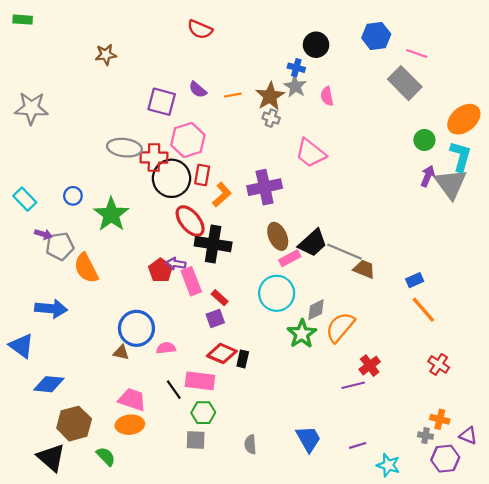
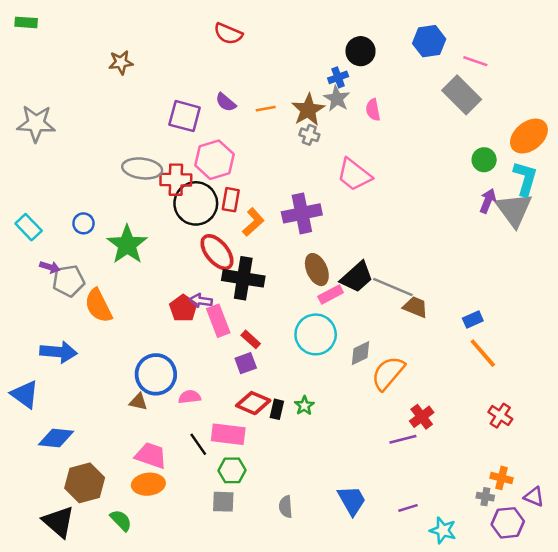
blue cross: (296, 68) -> (338, 77), turned -35
green star: (302, 334) -> (304, 406), moved, size x0.6

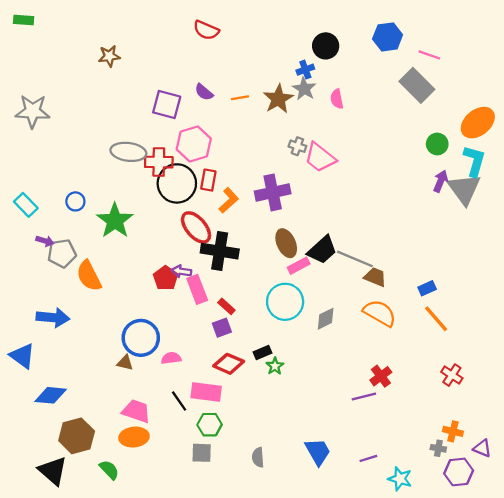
gray cross: (309, 135) -> (297, 146), moved
orange semicircle: (388, 373) -> (380, 313), moved, turned 80
black rectangle: (277, 409) -> (263, 353), moved, turned 54

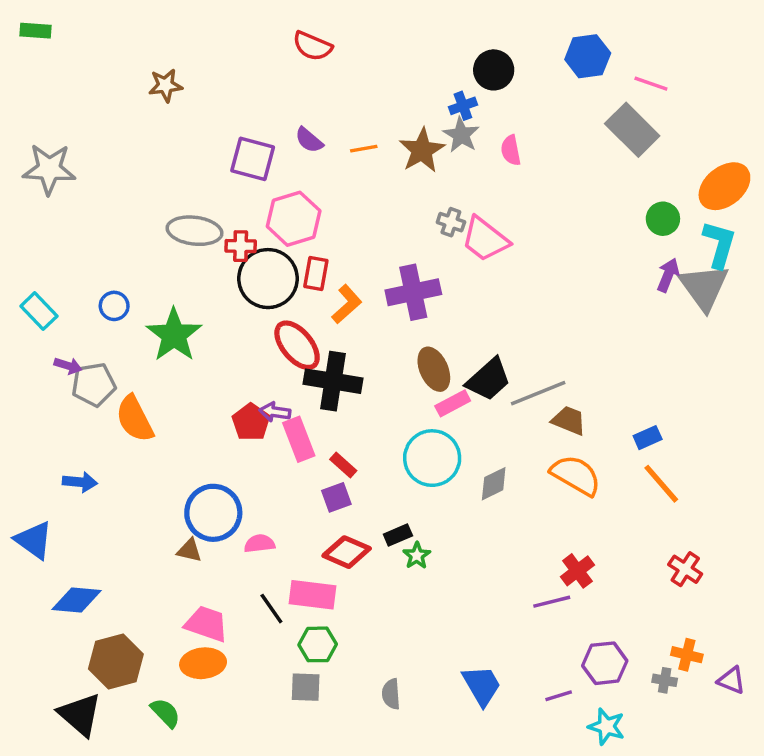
red cross: (159, 162) -> (241, 246), size x0.7
gray line: (355, 259) -> (538, 393), turned -45
blue arrow: (53, 318) -> (80, 482), size x0.7
purple hexagon: (459, 472) -> (605, 663), moved

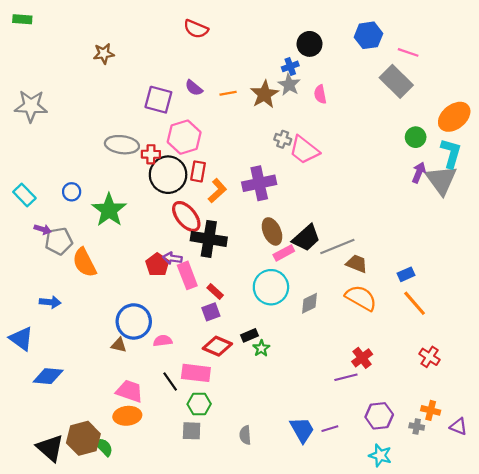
brown hexagon: (116, 662) -> (83, 438), moved
purple line: (559, 696) -> (330, 429), moved

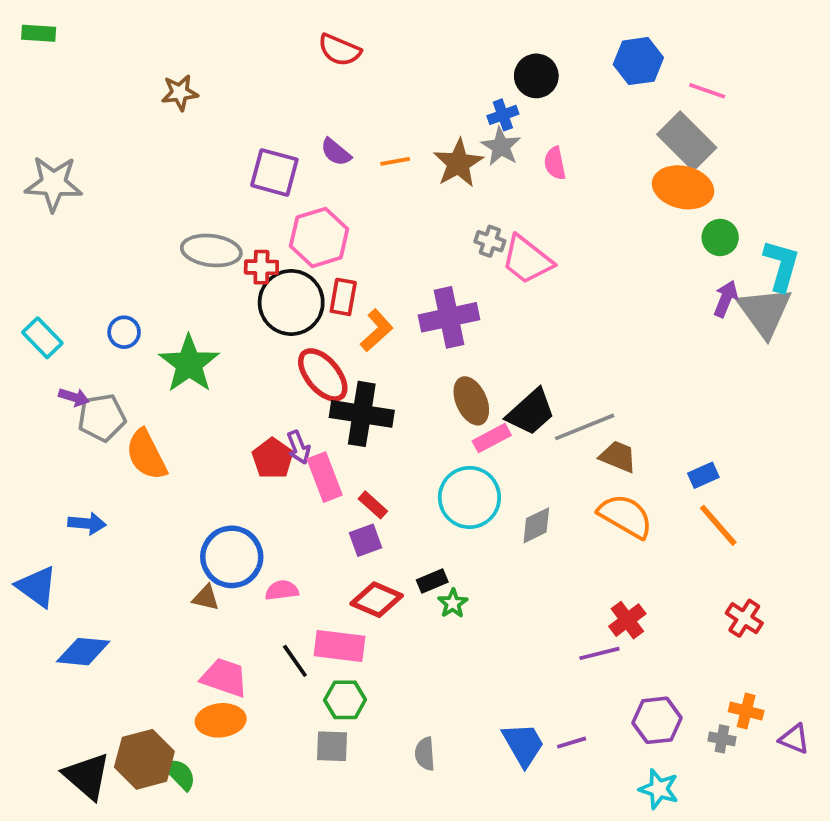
orange ellipse: (454, 117) -> (683, 187), moved, turned 52
purple arrow: (172, 258) -> (299, 447), turned -120

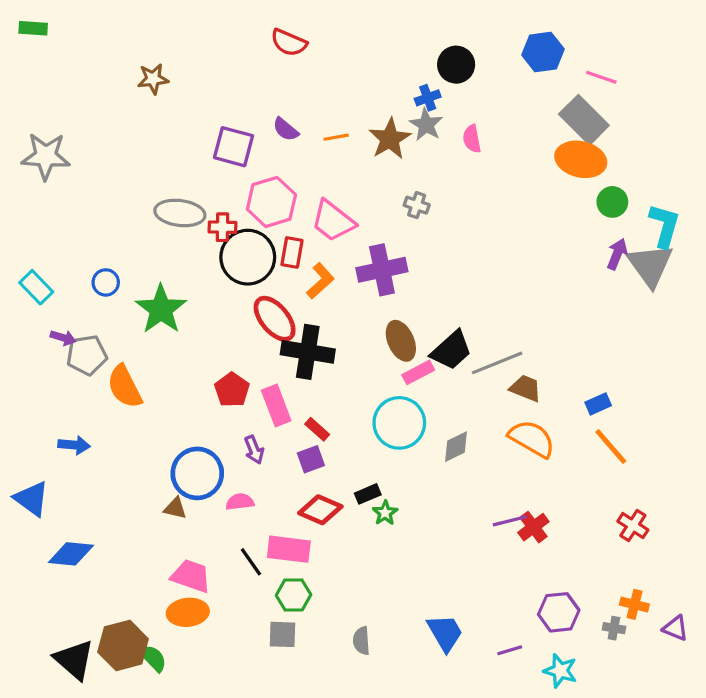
pink trapezoid: (527, 260) -> (333, 221), moved
purple arrow: (299, 447) -> (254, 450), moved
purple line: (599, 653) -> (510, 521), moved
purple line: (572, 743) -> (510, 650), moved

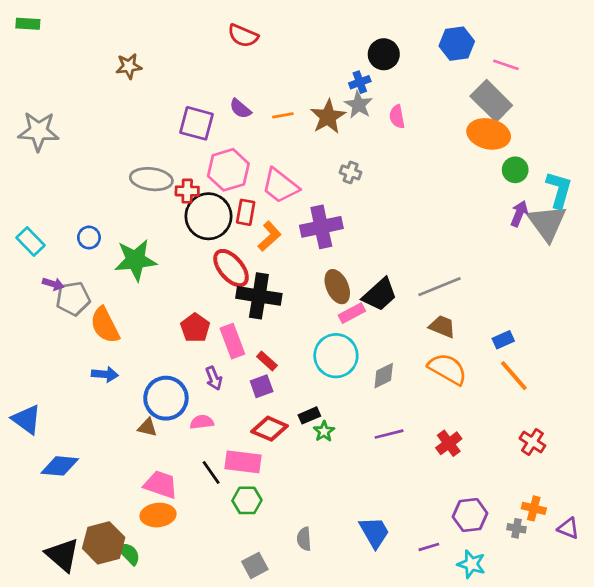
green star: (161, 309) -> (135, 260), turned 30
gray line: (497, 363) -> (439, 287), moved
blue arrow: (74, 445) -> (105, 374), moved
purple line: (510, 521) -> (389, 434), moved
gray square: (282, 634) -> (255, 565), moved, turned -30

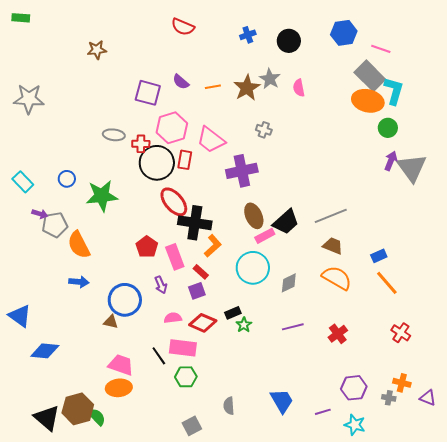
blue cross: (360, 82) -> (248, 35), moved
gray ellipse: (151, 179) -> (114, 135), size x0.7
cyan L-shape: (559, 190) -> (394, 91), moved
orange L-shape: (270, 236) -> (213, 246), moved
pink semicircle: (202, 422) -> (173, 318), moved

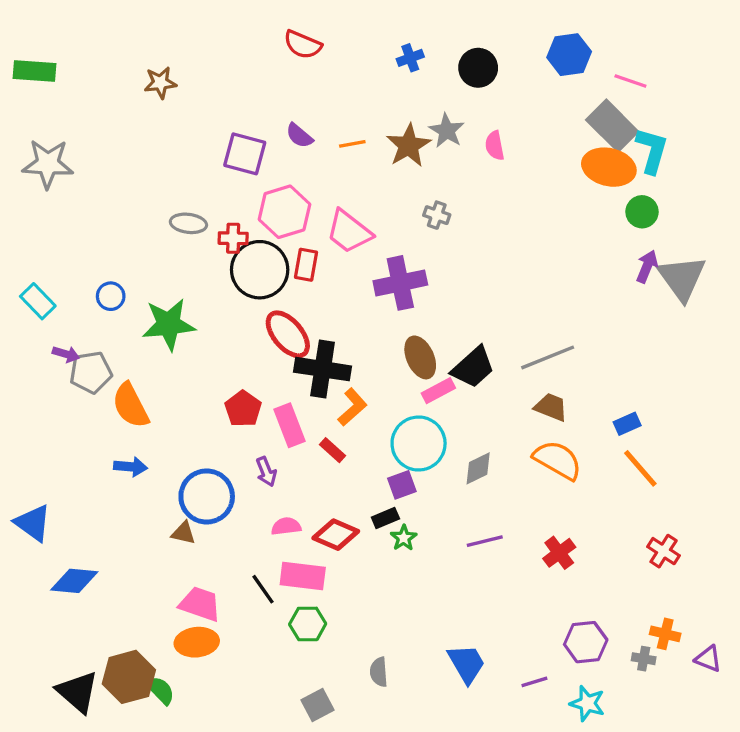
green rectangle: (21, 18) -> (35, 71), moved, size x1.4
purple square: (197, 291) -> (402, 485), moved

